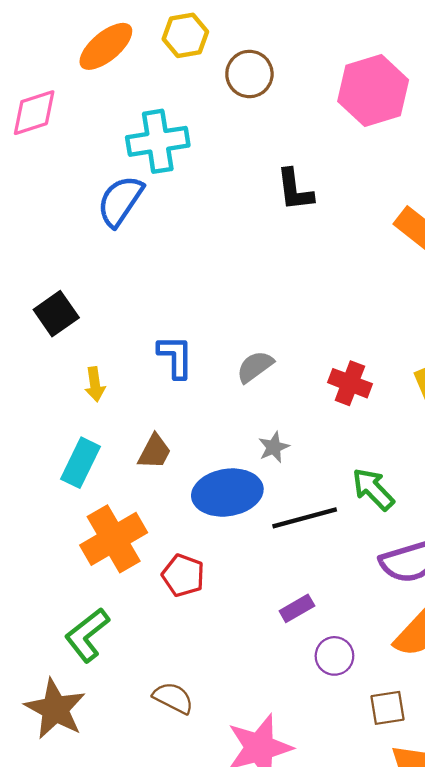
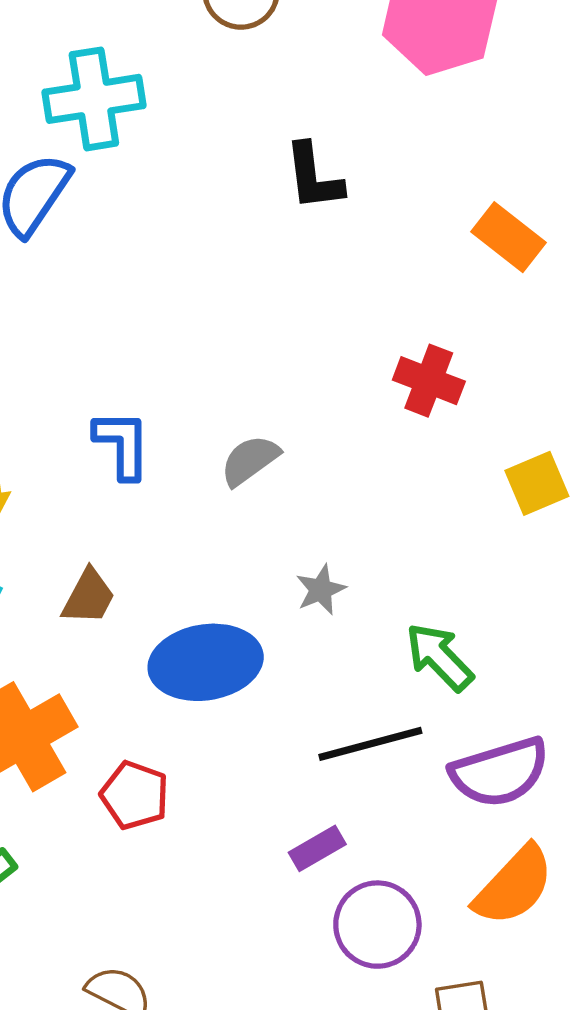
red cross: (350, 383) -> (429, 381), moved
gray star: (274, 447) -> (321, 590), moved
black line: (305, 518) -> (370, 744), moved
purple circle: (334, 656) -> (377, 925), size x1.4

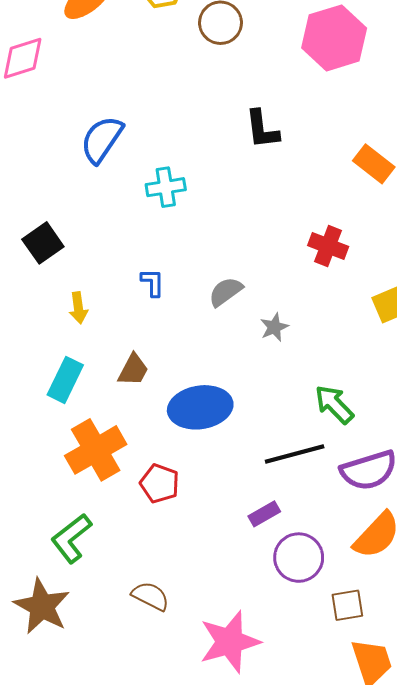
cyan cross: (94, 99) -> (166, 187), moved, size x0.7
blue L-shape: (122, 444) -> (153, 283), size x0.7
gray star: (321, 590) -> (274, 327), moved

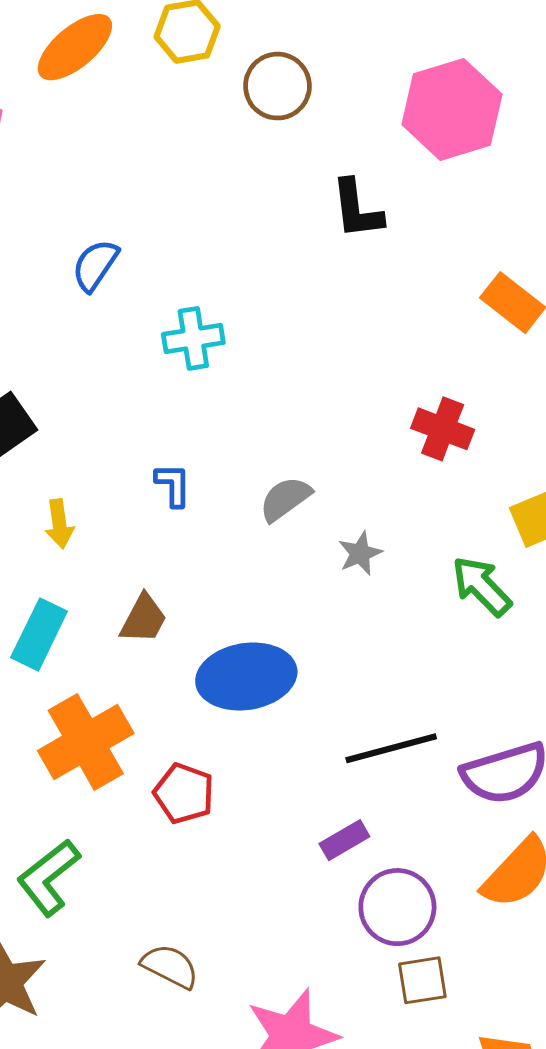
black L-shape: (262, 129) -> (357, 209), moved
blue semicircle: (102, 139) -> (95, 265), size x0.7
green arrow: (334, 404) -> (482, 586), moved
brown square: (347, 605) -> (422, 980), moved

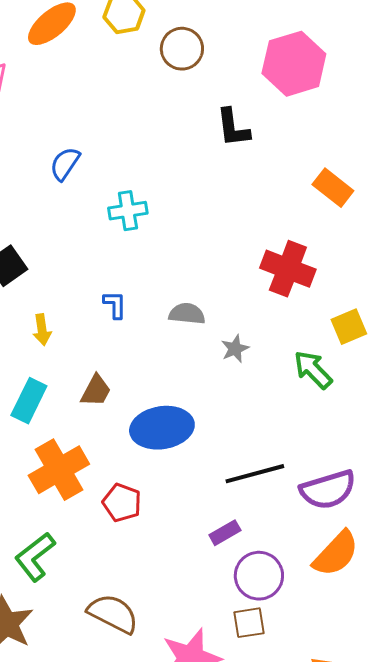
red cross: (443, 429) -> (288, 269), size x1.4
gray semicircle: (285, 499) -> (187, 314), turned 42
brown semicircle: (170, 966) -> (113, 614), size x1.4
brown square: (422, 980) -> (249, 623), moved

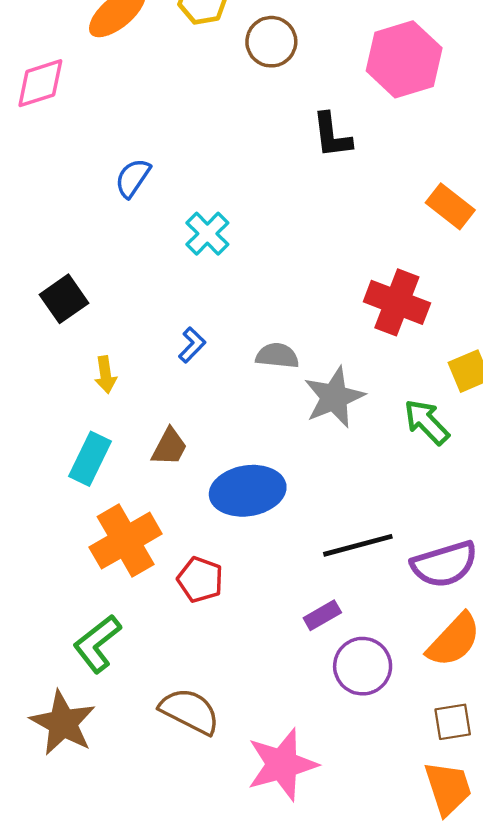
cyan cross: (128, 211) -> (207, 234), turned -36
blue L-shape: (115, 305) -> (192, 345), turned 44
gray star: (235, 349) -> (334, 397), size x1.8
brown square: (249, 623) -> (453, 722), moved

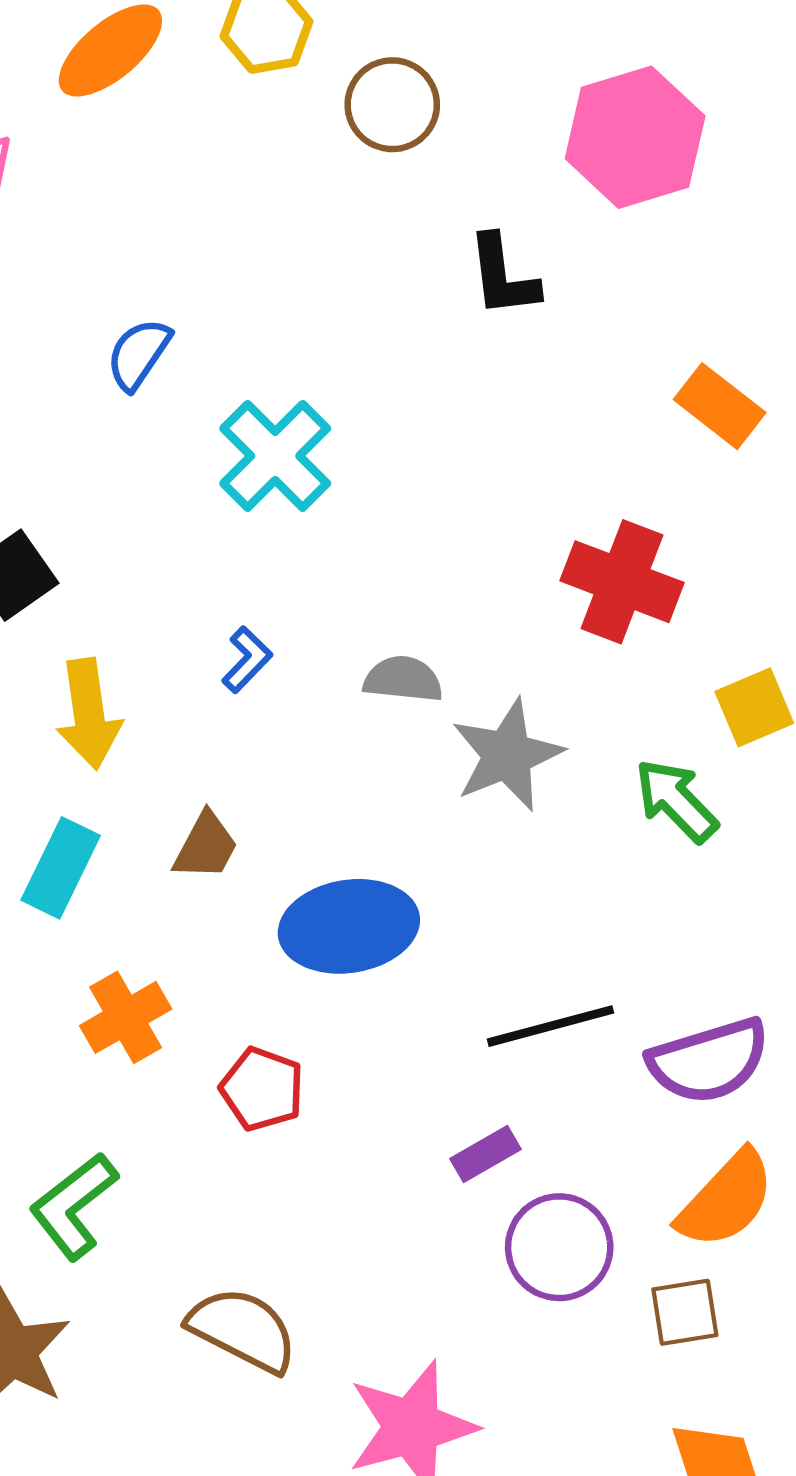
cyan cross: (207, 234) -> (275, 456), size x1.4
yellow arrow: (105, 375) -> (89, 714), size x1.6
orange cross: (126, 541) -> (126, 1017), size x0.7
brown square: (453, 722) -> (685, 1312), moved

